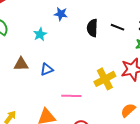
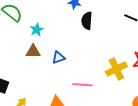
black semicircle: (92, 28) -> (87, 21), moved
cyan star: (40, 34) -> (37, 30), moved

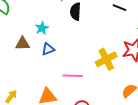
cyan star: (37, 30) -> (42, 28), moved

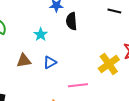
cyan star: (42, 28) -> (41, 34), moved

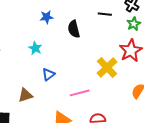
black semicircle: (71, 21) -> (74, 29), moved
brown triangle: (24, 61) -> (25, 95), moved

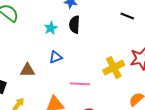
black semicircle: (74, 29) -> (75, 24), moved

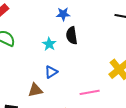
blue triangle: (56, 57) -> (51, 72), moved

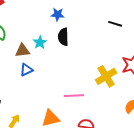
blue triangle: (51, 72) -> (26, 70), moved
brown triangle: (35, 90) -> (22, 51), moved

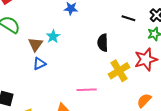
black semicircle: (63, 37) -> (103, 43), moved
brown triangle: (22, 51) -> (36, 44), turned -49

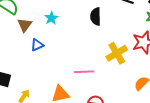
black semicircle: (103, 43) -> (96, 16), moved
brown triangle: (36, 44) -> (25, 25), moved

